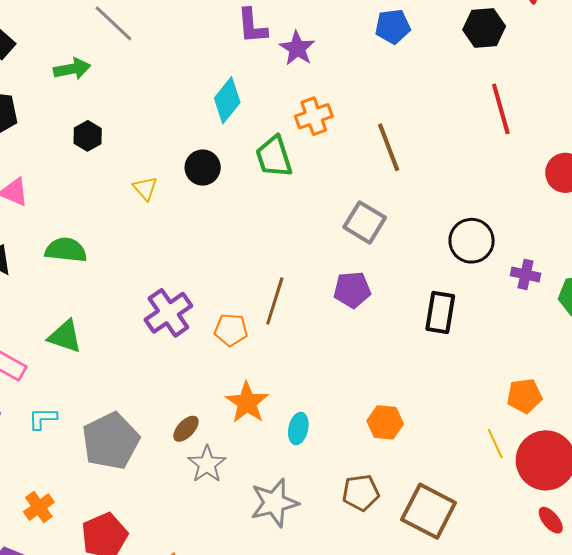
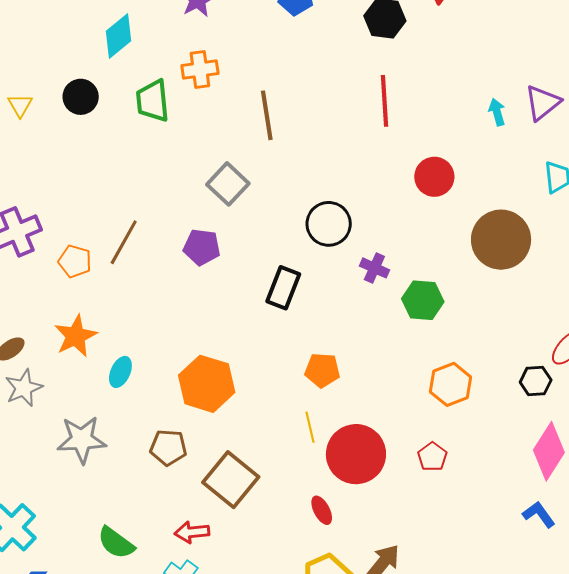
orange pentagon: (524, 396) -> (322, 370), moved
orange hexagon: (385, 422) -> (207, 384), size x1.6
red ellipse: (551, 520) -> (322, 510), moved

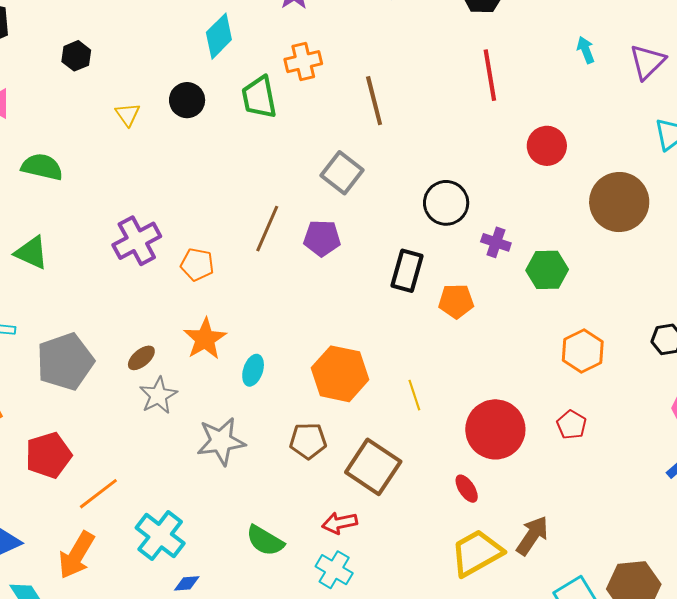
cyan arrow: (497, 112) -> (586, 50), moved
brown line: (124, 242) -> (267, 229), moved
orange pentagon: (322, 370) -> (456, 301), moved
yellow line: (310, 427) -> (414, 395), moved

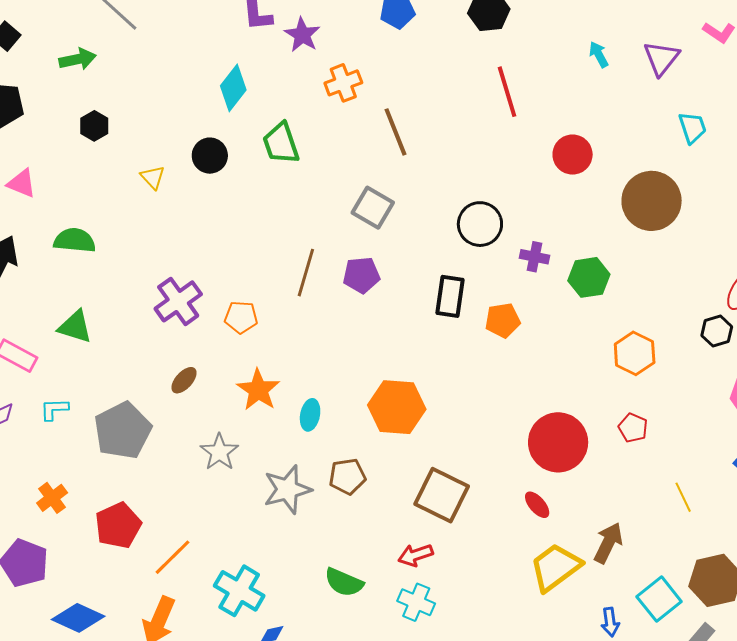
orange cross: (303, 62) -> (343, 83), moved
brown ellipse: (141, 358) -> (184, 380), moved
yellow line: (414, 395) -> (683, 497), moved
brown pentagon: (308, 441) -> (347, 476), moved

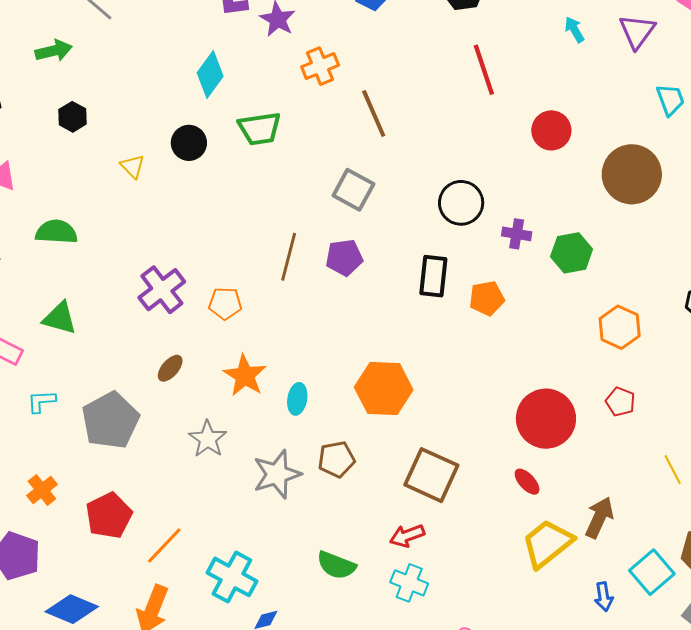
green trapezoid: (281, 143) -> (260, 129), turned -78

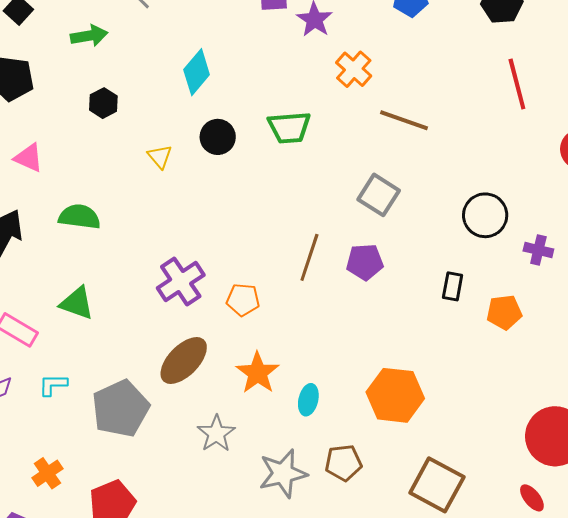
orange cross: (320, 66) -> (354, 69), turned -30
cyan diamond: (210, 74) -> (197, 72), moved
brown line: (374, 113) -> (404, 120), turned -51
black rectangle: (433, 276) -> (453, 286), size x0.7
brown ellipse: (170, 368) -> (184, 361), size x1.8

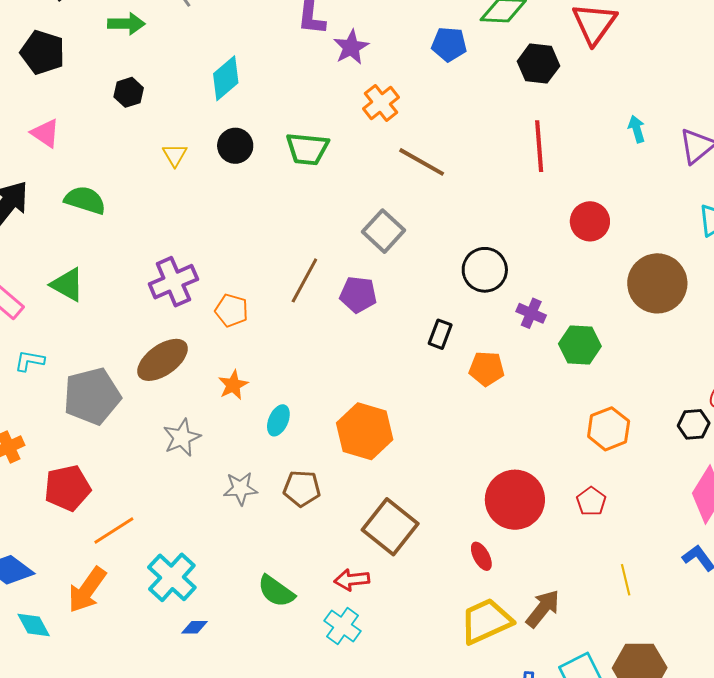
orange star: (258, 373) -> (233, 385), size x0.7
gray star: (283, 473) -> (240, 489), size x0.7

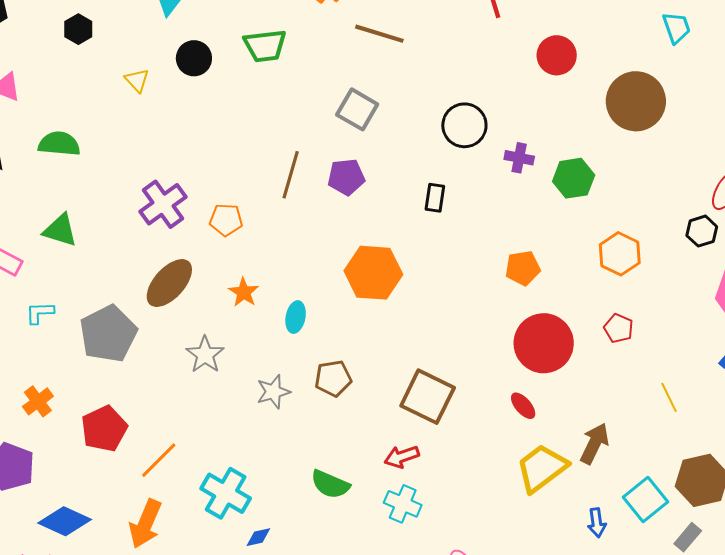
orange pentagon: (487, 369) -> (523, 268), moved
orange hexagon: (365, 431) -> (373, 273), moved

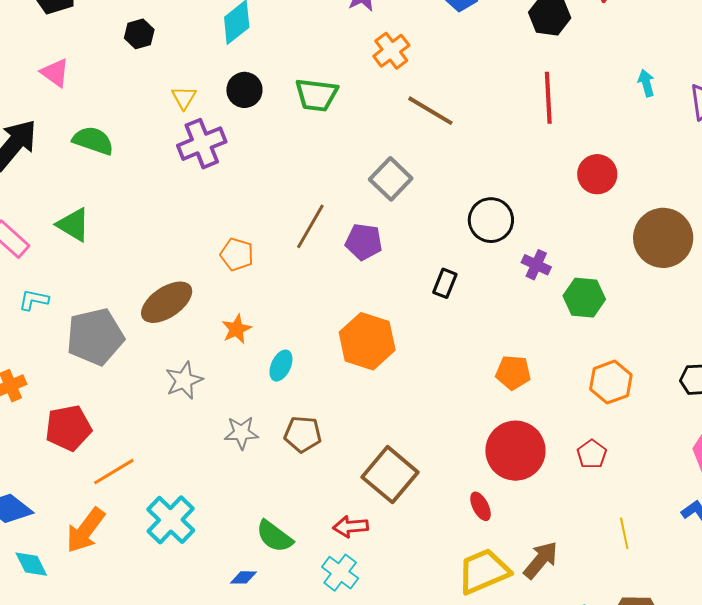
purple cross: (163, 204) -> (202, 144), moved
blue diamond: (258, 537) -> (243, 577), moved

